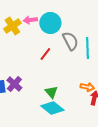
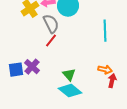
gray semicircle: (70, 41) -> (51, 24), moved
red line: (45, 54) -> (51, 41), moved

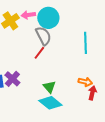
gray semicircle: (51, 24) -> (43, 36), moved
red line: (51, 41) -> (39, 53), moved

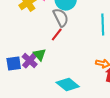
green triangle: (49, 87) -> (40, 55), moved

